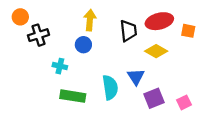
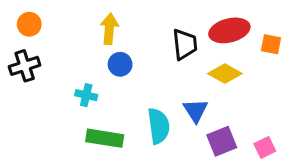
yellow arrow: (90, 20) -> (109, 29), moved
black cross: (38, 35) -> (25, 66), moved

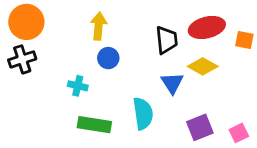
orange circle: (29, 24) -> (26, 22), size x1.6
blue triangle: (196, 110) -> (172, 83), moved

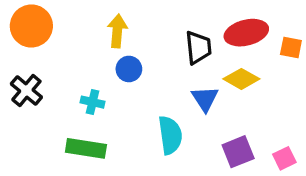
black cross: (22, 59) -> (26, 90), moved, turned -32
green rectangle: (94, 125) -> (86, 148), moved

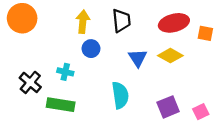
black trapezoid: (198, 47) -> (121, 21), moved
black cross: (26, 90) -> (30, 82), moved
blue triangle: (205, 99) -> (138, 58), moved

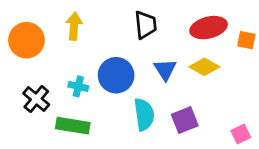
orange circle: (22, 18) -> (26, 40), moved
yellow arrow: (83, 22) -> (74, 26), moved
blue circle: (91, 49) -> (116, 75), moved, size x1.6
purple square: (168, 107) -> (185, 120), moved

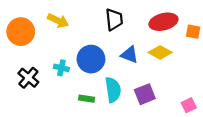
yellow arrow: (74, 26) -> (58, 21), turned 110
blue triangle: (165, 70) -> (129, 55), turned -36
green rectangle: (73, 126) -> (87, 99), moved, size x0.6

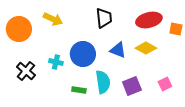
pink square: (189, 105) -> (165, 84), moved

